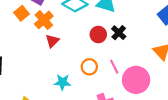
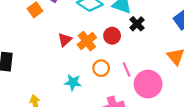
orange cross: (44, 20) -> (87, 41), moved
black cross: (119, 33) -> (137, 24), moved

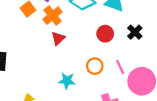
black cross: (137, 24) -> (135, 32), moved
orange cross: (87, 41) -> (53, 16), moved

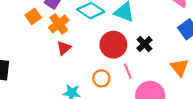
red circle: (105, 34) -> (113, 45), size x1.5
pink line: (120, 67) -> (128, 71), moved

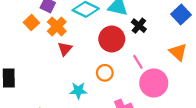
black cross: (144, 44) -> (139, 26), moved
pink line: (128, 71) -> (138, 62), moved

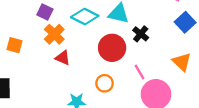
orange square: (31, 23) -> (15, 45), moved, turned -32
red triangle: (65, 49) -> (63, 58), turned -48

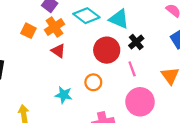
orange square: (15, 45) -> (28, 31), moved
pink line: (139, 72) -> (132, 69), moved

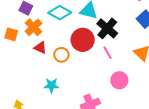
black cross: (136, 42) -> (107, 28), size x1.5
orange circle: (93, 82) -> (61, 55), moved
pink circle: (140, 102) -> (119, 80), size x0.7

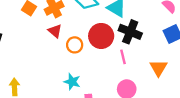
black cross: (107, 28) -> (130, 32), turned -35
cyan star: (51, 85) -> (72, 82), moved

